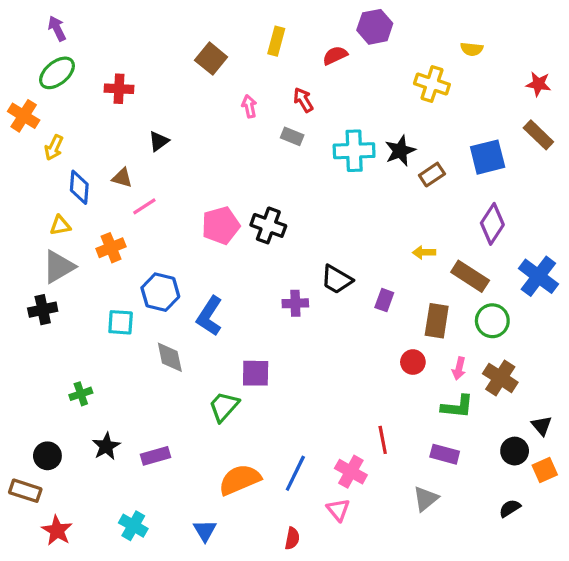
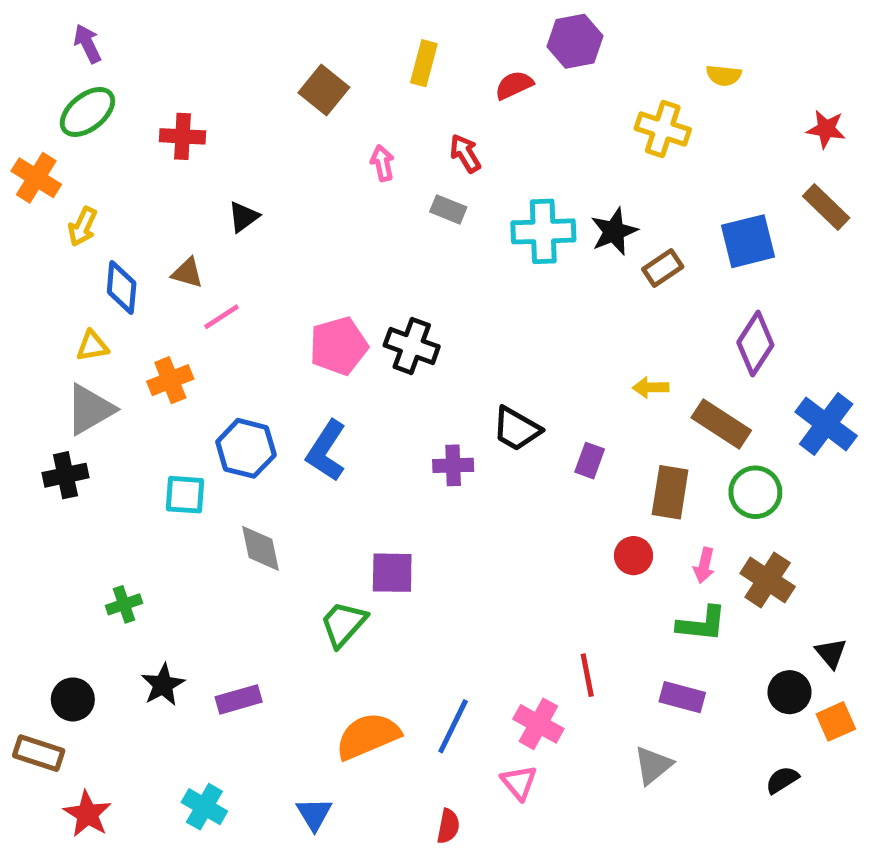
blue L-shape: (210, 316) -> (326, 451), moved

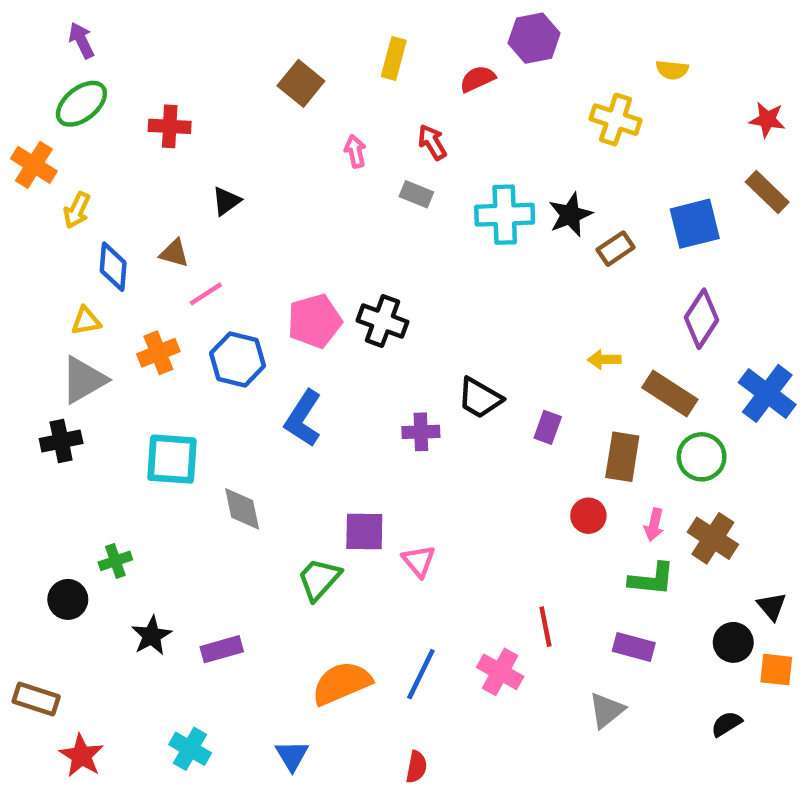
blue hexagon: (246, 448) -> (238, 360), moved
cyan square: (185, 495) -> (172, 459), size x1.4
black circle: (73, 699) -> (68, 599), moved
orange square: (836, 721) -> (776, 670), turned 30
pink triangle: (519, 782) -> (419, 561), moved

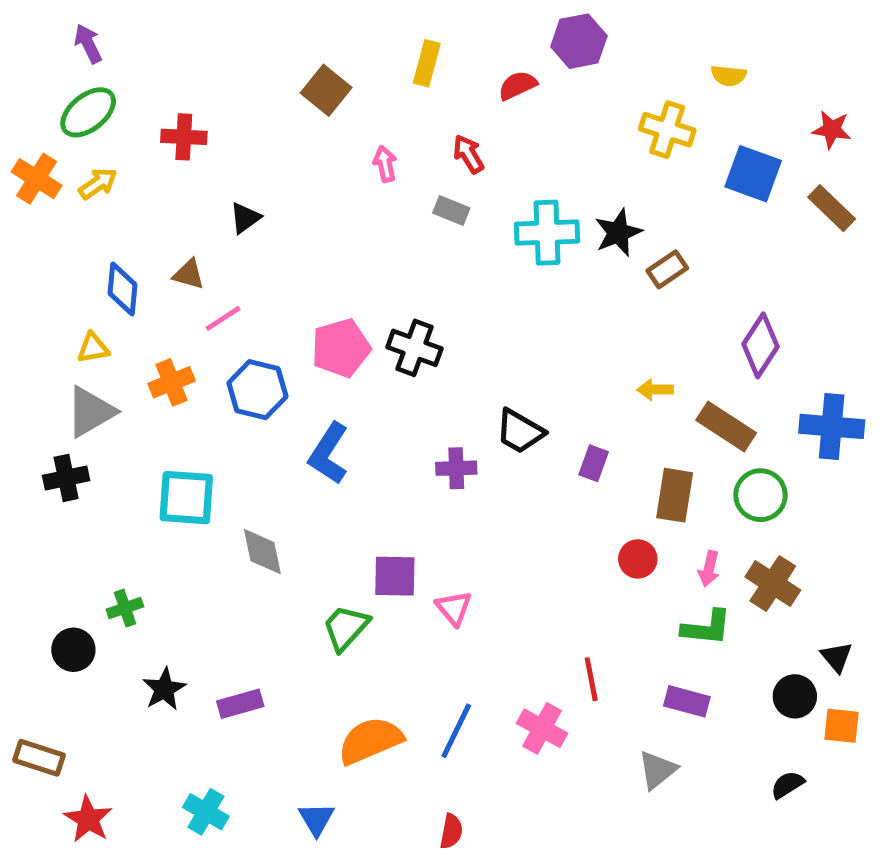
yellow arrow: (77, 210) -> (98, 184), moved, turned -150
blue square: (695, 224) -> (753, 174), moved, turned 34
blue cross: (767, 393) -> (832, 426), turned -32

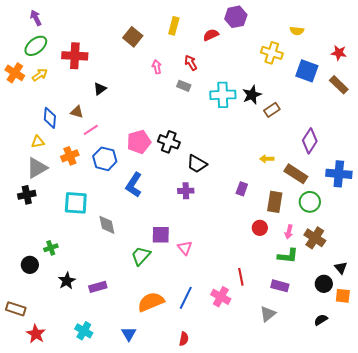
red cross: (184, 137) -> (75, 56), size x1.4
black trapezoid: (520, 431) -> (197, 164), moved

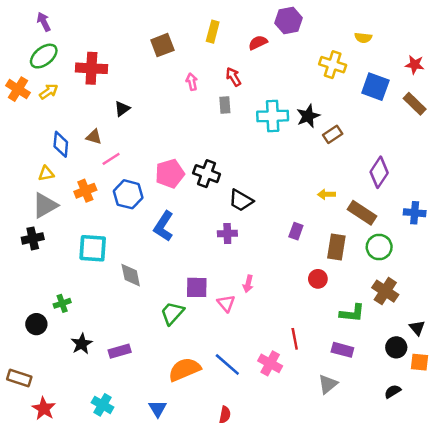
brown square: (133, 37) -> (162, 45), turned 30
gray rectangle: (184, 86) -> (225, 105), turned 64
blue cross: (339, 174) -> (415, 213), size x0.7
pink arrow: (289, 232) -> (248, 284), moved
blue line: (186, 298) -> (227, 365), turned -75

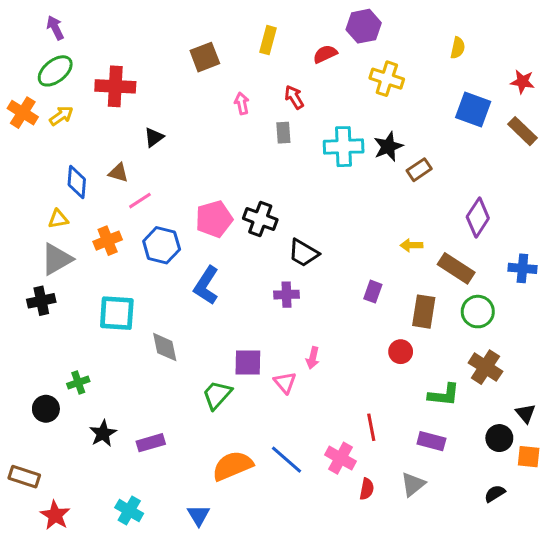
yellow semicircle: (363, 38) -> (458, 48), turned -84
yellow cross: (333, 65) -> (387, 79), moved
red semicircle: (225, 415) -> (367, 489), moved

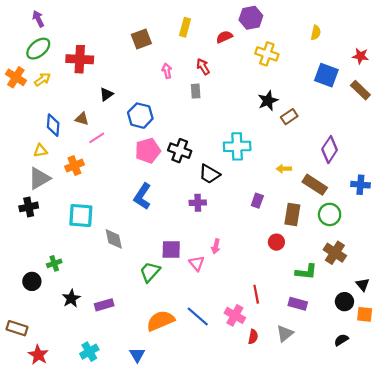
cyan cross: (344, 147) -> (237, 146), moved
blue hexagon: (162, 245) -> (140, 116), moved
cyan cross: (129, 511) -> (89, 352), turned 30

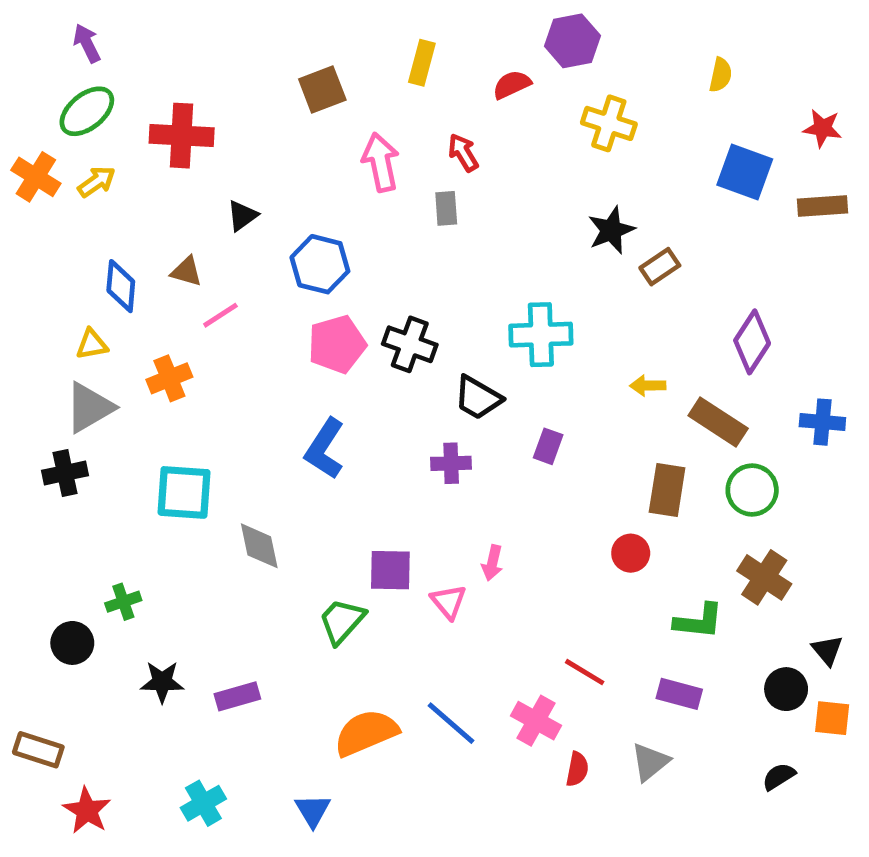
pink arrow: (167, 71) -> (381, 162), size x1.6
brown rectangle: (360, 90) -> (822, 206), turned -48
purple rectangle: (257, 201) -> (548, 446), moved
red line: (256, 294) -> (585, 672), turned -48
black star: (71, 298) -> (162, 682), turned 30

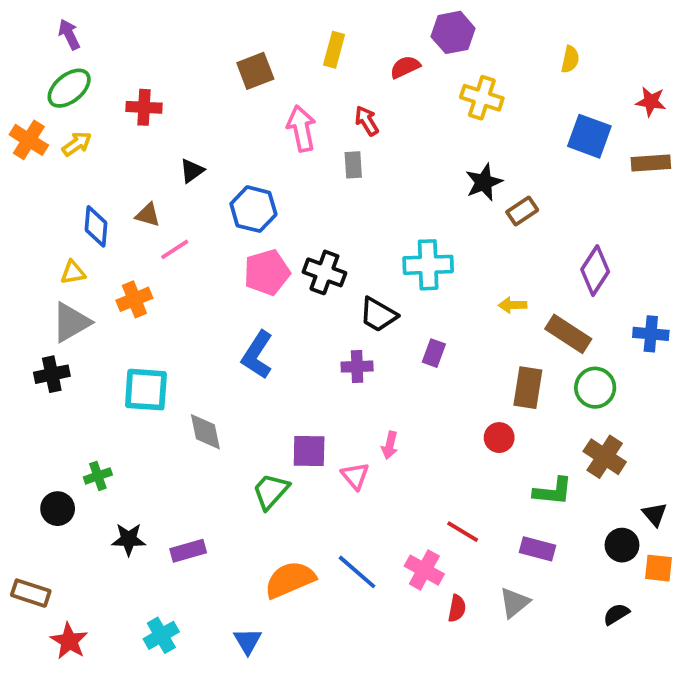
red cross: (182, 136) -> (144, 107), size x0.7

